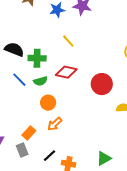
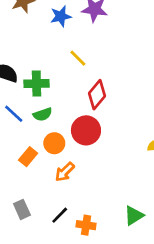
red diamond: (66, 72) -> (97, 95), moved, turned -60
red circle: (102, 84) -> (86, 130), moved
orange rectangle: (29, 133) -> (28, 157), moved

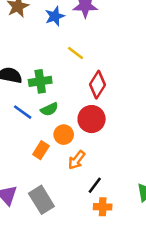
gray rectangle: (22, 209) -> (41, 200), size x1.5
black line: (60, 215) -> (95, 185), moved

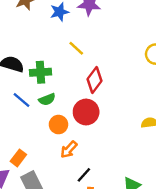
orange rectangle: (41, 150) -> (18, 158), moved

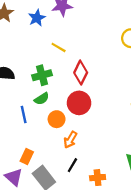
green cross: (40, 72) -> (42, 75), moved
blue line: (21, 100) -> (24, 114), moved, turned 49
black line: (84, 175) -> (72, 165), moved

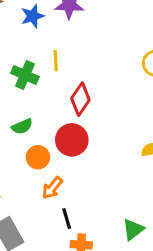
yellow line: (59, 47) -> (56, 61), turned 48
green cross: (42, 75) -> (25, 75), moved, turned 30
black line: (72, 165) -> (67, 219), moved, turned -56

